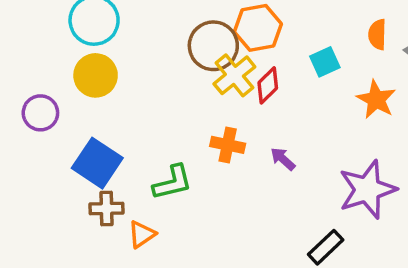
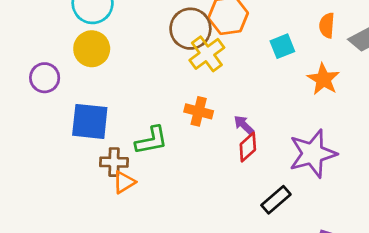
red diamond: (268, 85) -> (248, 147), moved
blue square: (97, 163) -> (90, 121), turned -30
brown cross: (107, 209) -> (114, 162), moved

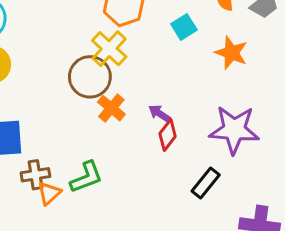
brown circle: (190, 29) -> (90, 77), moved
orange cross: (199, 111) -> (111, 108), turned 36
green L-shape: (151, 140) -> (86, 177), moved
purple star: (313, 154) -> (234, 130), turned 30

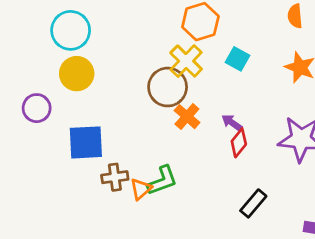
cyan square: (184, 27) -> (238, 59), moved, turned -30
black rectangle: (206, 183) -> (253, 203), moved
orange triangle: (49, 193) -> (141, 189), moved

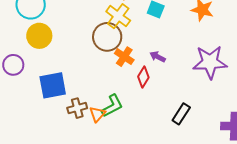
red diamond: (239, 143) -> (143, 77), moved

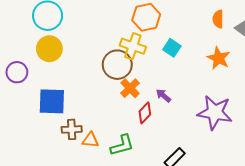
yellow cross: (118, 16) -> (133, 46), turned -30
green L-shape: (112, 106) -> (122, 145), moved
orange triangle: (97, 114) -> (90, 140), turned 42

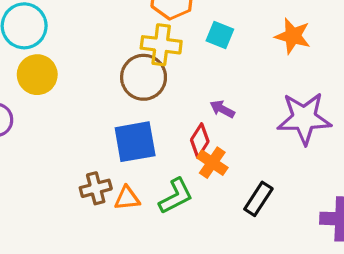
orange cross: (130, 88) -> (212, 163), moved
blue square: (52, 101) -> (135, 142), moved

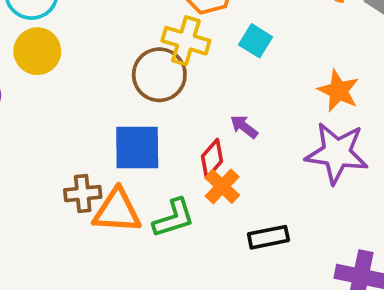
orange star: (293, 36) -> (338, 91), moved
orange triangle: (127, 198) -> (117, 211), size x1.6
black rectangle: (258, 199) -> (268, 237), turned 36

